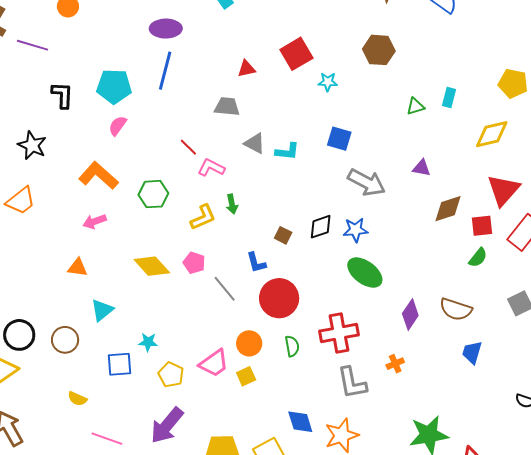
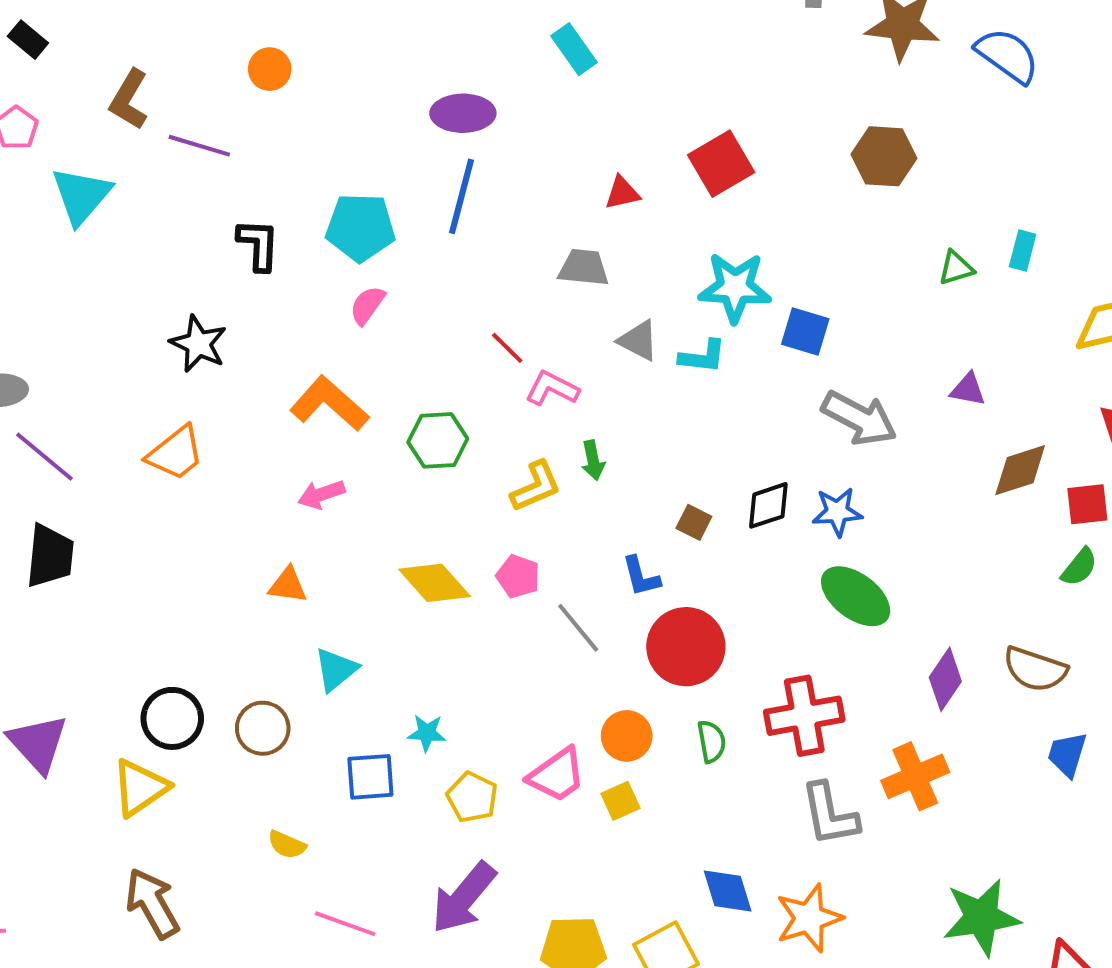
cyan star: (328, 82) -> (735, 287), moved, size x1.8
orange cross: (395, 364) -> (915, 776), size x1.8

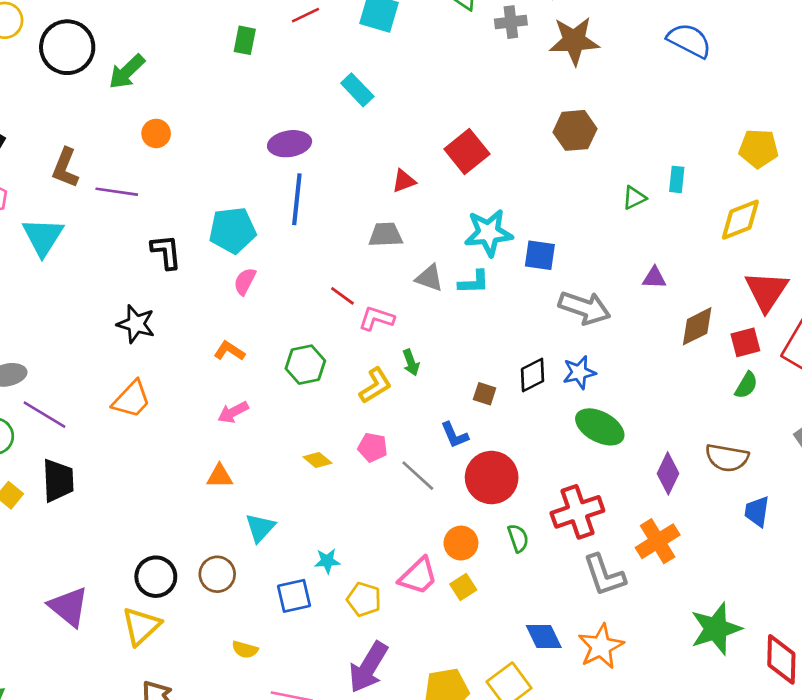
blue semicircle: (1007, 55) -> (689, 41), moved
orange L-shape: (329, 404) -> (229, 351), size x0.6
yellow diamond: (435, 583) -> (317, 460), size x0.6

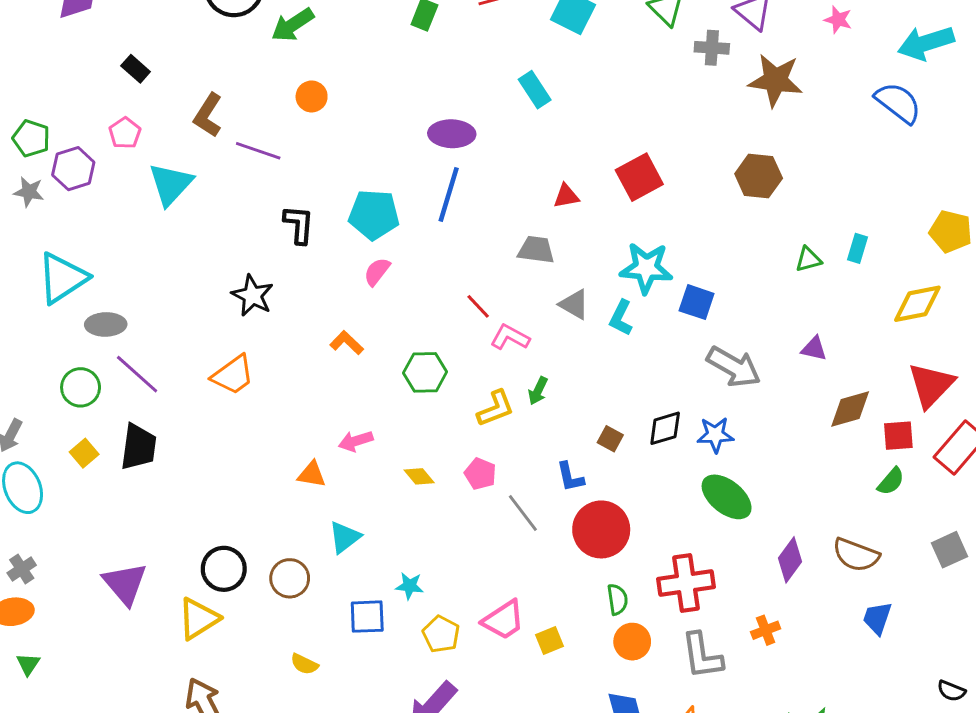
cyan L-shape: (474, 282) -> (621, 318), turned 108
green arrow: (411, 362) -> (538, 391), turned 35
pink arrow: (233, 412) -> (356, 441), moved
orange cross: (658, 541) -> (766, 630), size x0.6
orange circle: (461, 543) -> (632, 642), moved

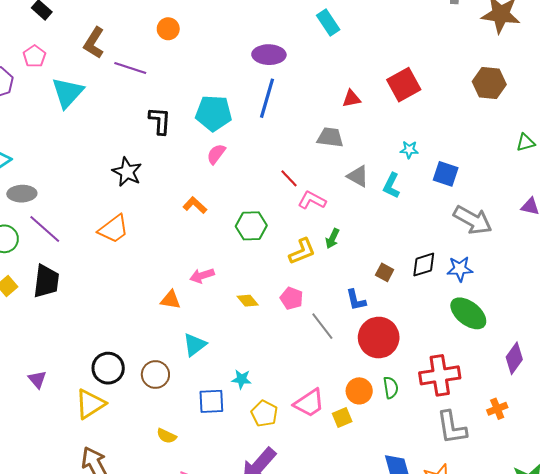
cyan star: (646, 268) -> (409, 150), size x0.5
purple triangle: (125, 584) -> (37, 379), size x0.6
orange circle: (632, 642) -> (359, 391), moved

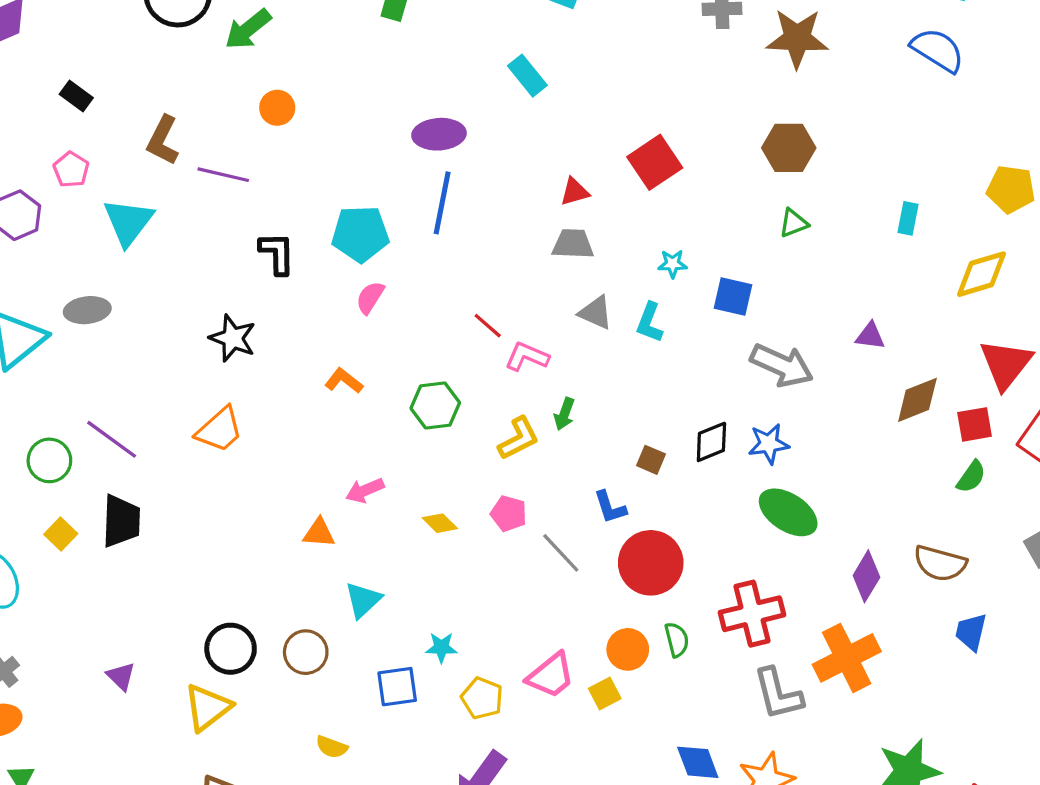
gray trapezoid: (330, 137) -> (573, 244), moved
green triangle: (526, 143) -> (794, 223), moved
gray ellipse: (22, 194) -> (87, 310), moved
orange cross: (497, 409) -> (847, 658), size x2.0

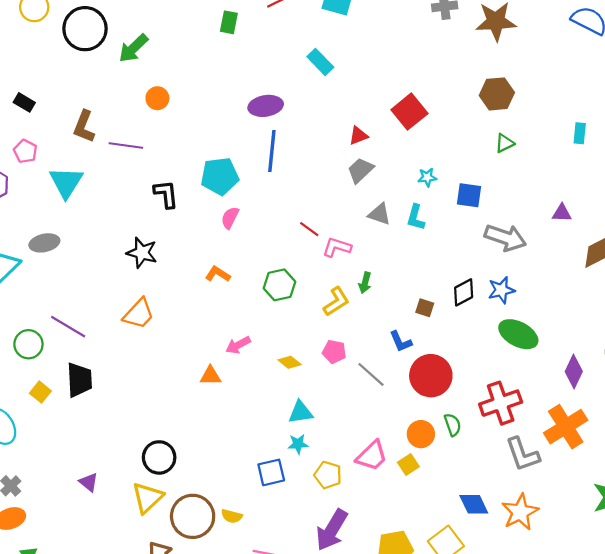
gray trapezoid: (573, 244) -> (360, 170), turned -40
cyan triangle: (363, 600) -> (301, 412), moved, turned 40
brown circle: (306, 652) -> (193, 516), moved, size x1.5

